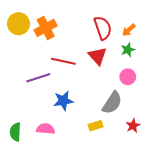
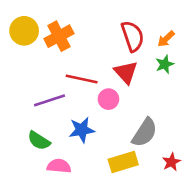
pink circle: (128, 77) -> (108, 99), moved
yellow rectangle: (96, 126) -> (123, 162), size x1.5
green semicircle: (15, 132) -> (39, 141), moved, turned -60

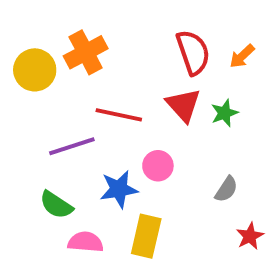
yellow circle: (24, 31) -> (35, 70), moved
green star: (165, 64) -> (224, 113), moved
pink circle: (108, 99) -> (158, 166), moved
gray semicircle: (145, 133) -> (226, 189), moved, size x0.6
yellow rectangle: (123, 162) -> (146, 236), moved, turned -60

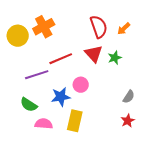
red line: (119, 115) -> (61, 59), turned -35
gray semicircle: (226, 189) -> (129, 97), moved

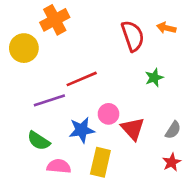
orange cross: (44, 27) -> (55, 20), moved
orange arrow: (124, 29) -> (166, 28), moved, turned 56
red triangle: (94, 54) -> (133, 129), moved

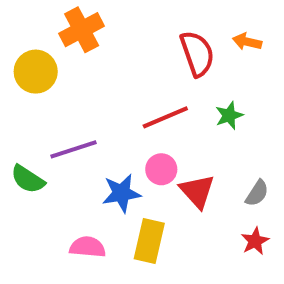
red line: (82, 79) -> (165, 117), moved
green semicircle: (39, 141) -> (28, 179), moved

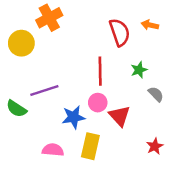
red line: (165, 117) -> (100, 71), turned -68
gray semicircle: (257, 193) -> (156, 94), moved, turned -77

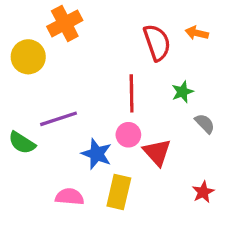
blue star: (73, 117) -> (97, 154), turned 30

